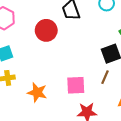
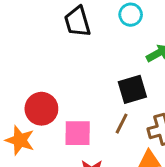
red circle: (46, 30) -> (41, 109), moved

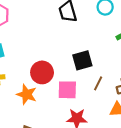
black square: (132, 89) -> (82, 60), moved

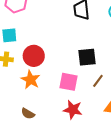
red circle: (42, 72) -> (34, 56), moved

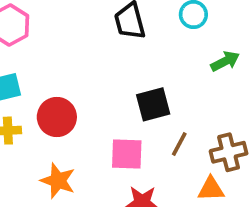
orange star: (30, 80) -> (58, 181), moved

